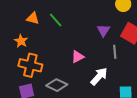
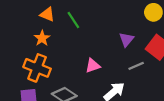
orange star: (21, 41) -> (42, 38), moved
gray line: (115, 52) -> (136, 66), turned 64

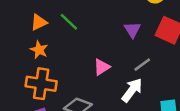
orange triangle: (47, 14) -> (39, 22), turned -35
gray line: (136, 66) -> (142, 65), moved

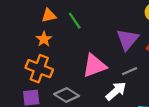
purple triangle: (132, 30) -> (128, 39), size x1.5
pink triangle: (102, 67) -> (94, 66), size x1.6

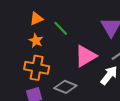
green line: (75, 21) -> (61, 28), moved

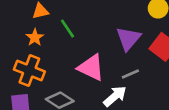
pink triangle: (86, 56) -> (91, 68), turned 45

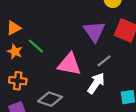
green line: (68, 29) -> (36, 46), moved
orange cross: (29, 70) -> (18, 81), size x0.7

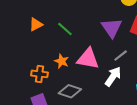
green line: (36, 46) -> (65, 29), moved
orange star: (15, 52) -> (62, 61), moved

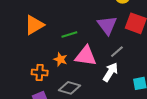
orange triangle: (36, 24) -> (34, 25), size x1.5
green line: (65, 29) -> (69, 35), moved, turned -56

